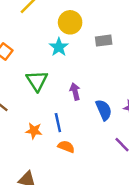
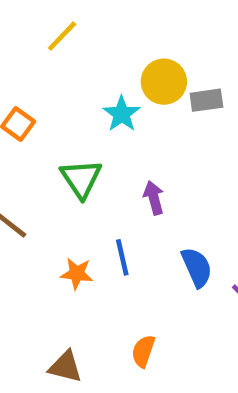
yellow circle: (70, 22) -> (164, 82), moved
blue semicircle: (104, 110) -> (197, 267), moved
orange semicircle: (66, 147) -> (143, 351), moved, turned -91

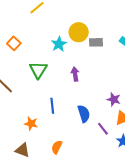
purple arrow: (154, 198) -> (75, 74), moved
orange star: (77, 274) -> (31, 124), moved

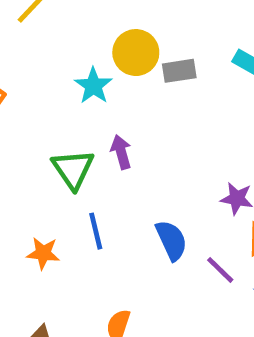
green triangle: (38, 70) -> (73, 169), moved
purple arrow: (75, 74) -> (121, 152), moved
orange star: (31, 124) -> (43, 253), moved

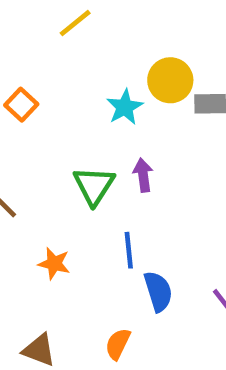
blue line: (96, 231) -> (129, 250), moved
blue semicircle: (171, 240) -> (158, 291), moved

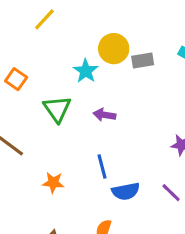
purple arrow: (143, 175) -> (104, 115), turned -65
green triangle: (94, 186) -> (57, 109), moved
blue semicircle: (158, 291) -> (126, 191), turned 104

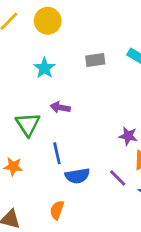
yellow circle: (114, 49) -> (48, 21), moved
green triangle: (57, 109) -> (28, 124), moved

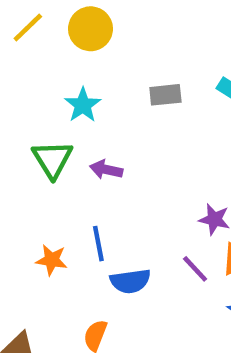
green triangle: (28, 124) -> (52, 159), moved
orange star: (13, 167) -> (52, 260), moved
purple line: (118, 178) -> (195, 269), moved

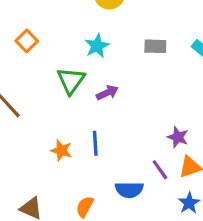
purple arrow: (106, 170) -> (107, 93), turned 135
blue semicircle: (130, 281) -> (129, 190), moved

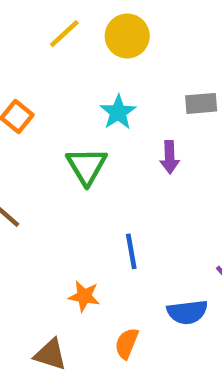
purple arrow: (107, 93) -> (170, 157), moved, turned 120
orange star: (61, 150) -> (84, 296), moved

